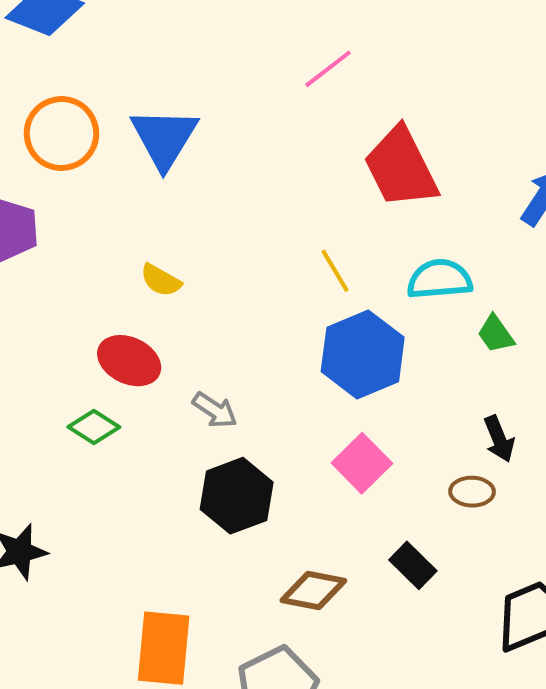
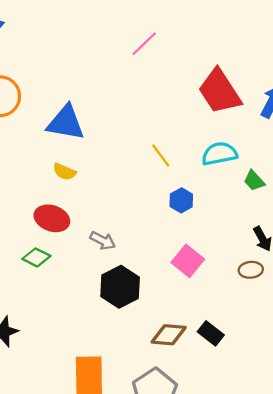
blue triangle: (164, 138) -> (66, 123), moved, turned -45
red trapezoid: (401, 167) -> (220, 91), moved
blue hexagon: (363, 354) -> (181, 200), size x0.5
black rectangle: (413, 565) -> (211, 333), moved

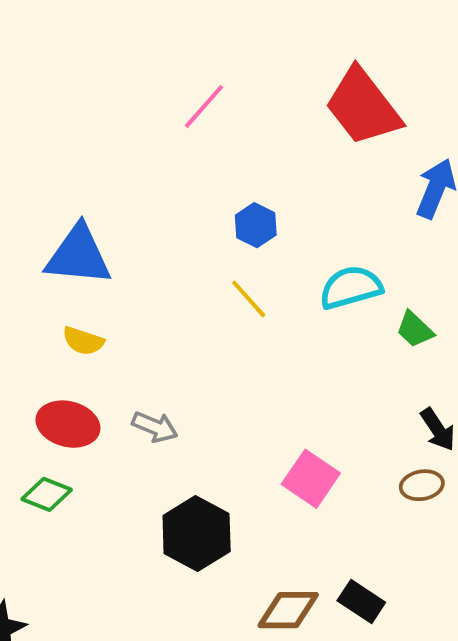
red trapezoid: (220, 91) -> (363, 107), moved
blue hexagon: (181, 200) -> (256, 225), moved
gray arrow: (103, 241) -> (155, 427), moved

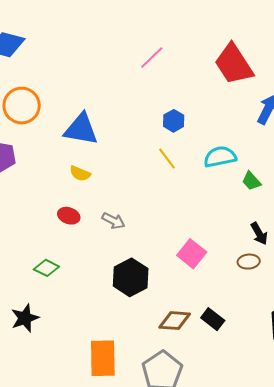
red ellipse: (68, 424) -> (69, 216), size x0.7
green diamond: (47, 494) -> (46, 268), moved

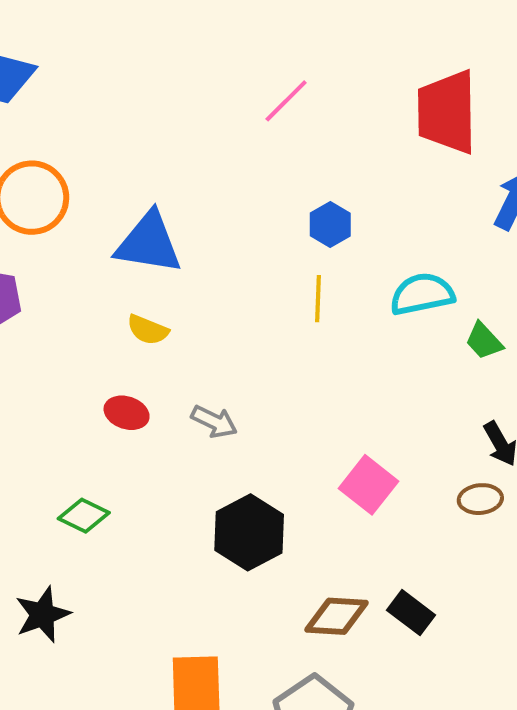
red trapezoid: (234, 64) -> (447, 112), turned 33
yellow line: (167, 159) -> (318, 299), turned 40

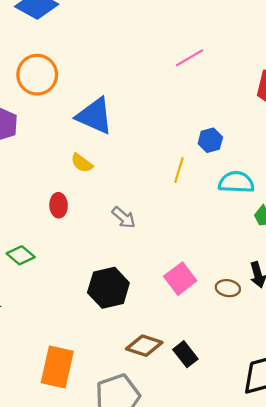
blue hexagon: (330, 224) -> (210, 140), moved
red ellipse: (127, 413) -> (59, 205), turned 55
gray arrow: (214, 422) -> (124, 217), moved
brown ellipse: (480, 499) -> (228, 288), moved

